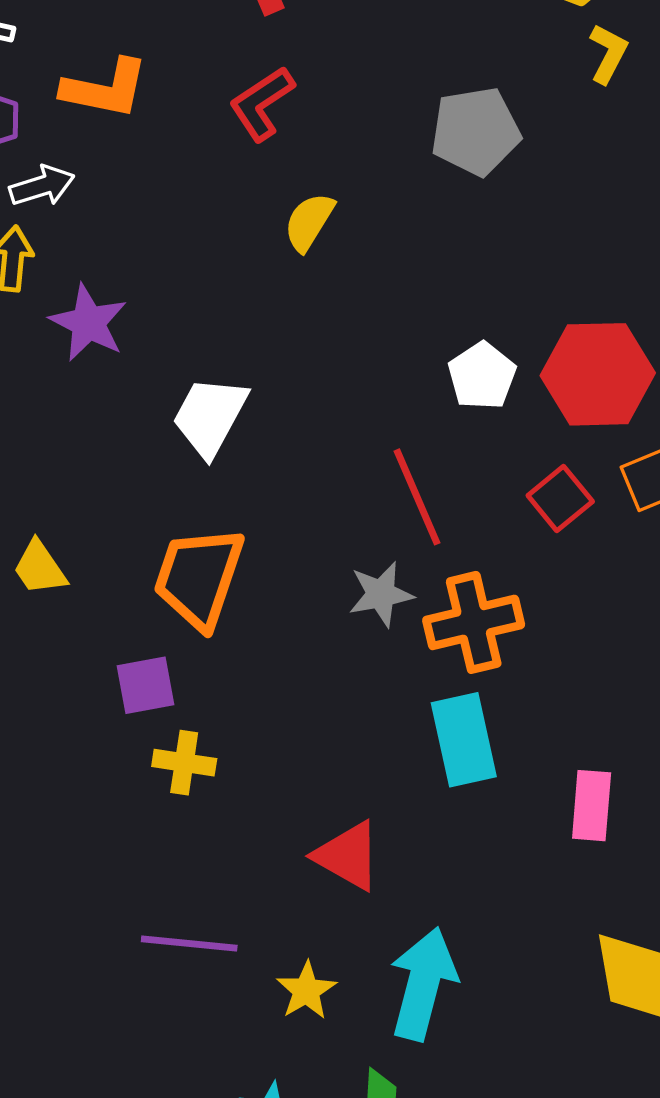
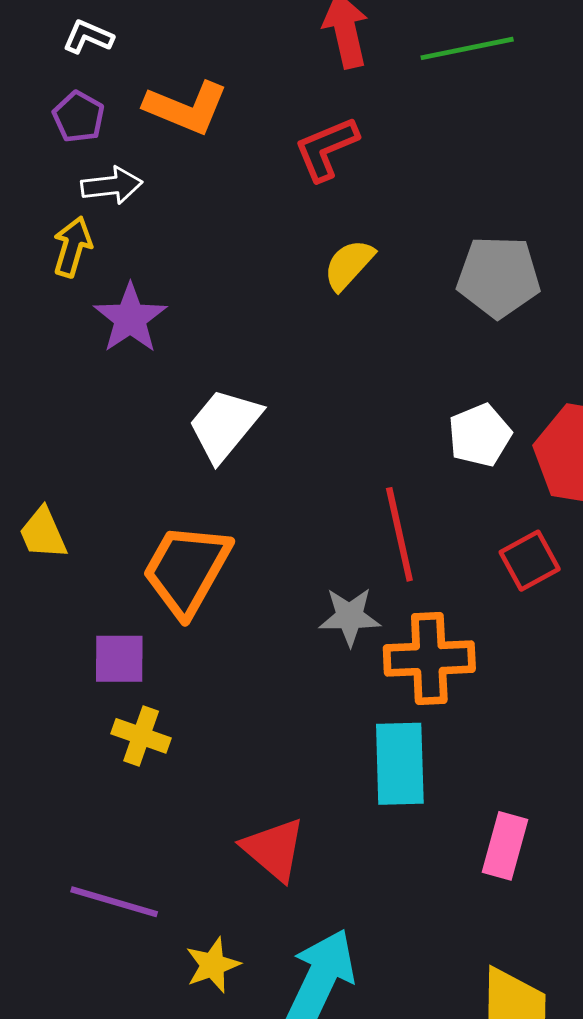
gray pentagon: (475, 131) -> (498, 277), moved

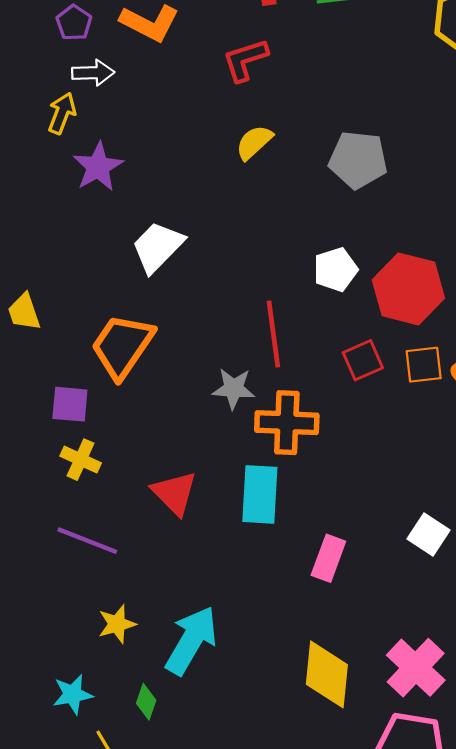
red triangle: (274, 849) -> (174, 493), moved
purple line: (114, 902) -> (87, 541), moved

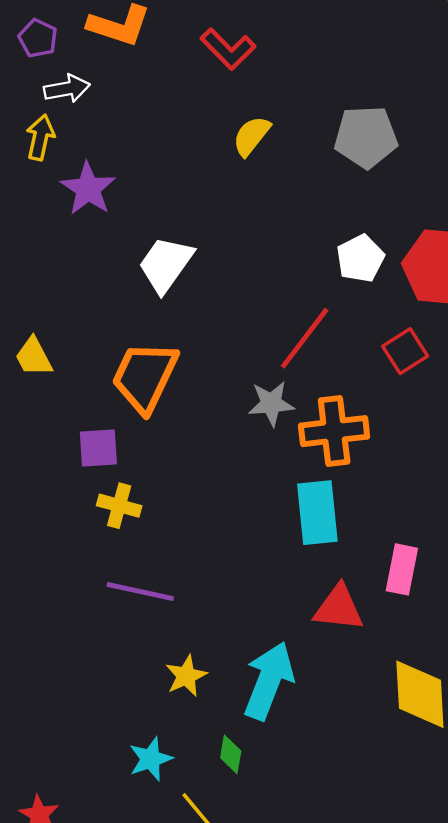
red L-shape: (245, 60) -> (228, 49), turned -108
red line: (273, 334) -> (305, 338), turned 54
red triangle: (174, 493) -> (339, 608), moved, turned -30

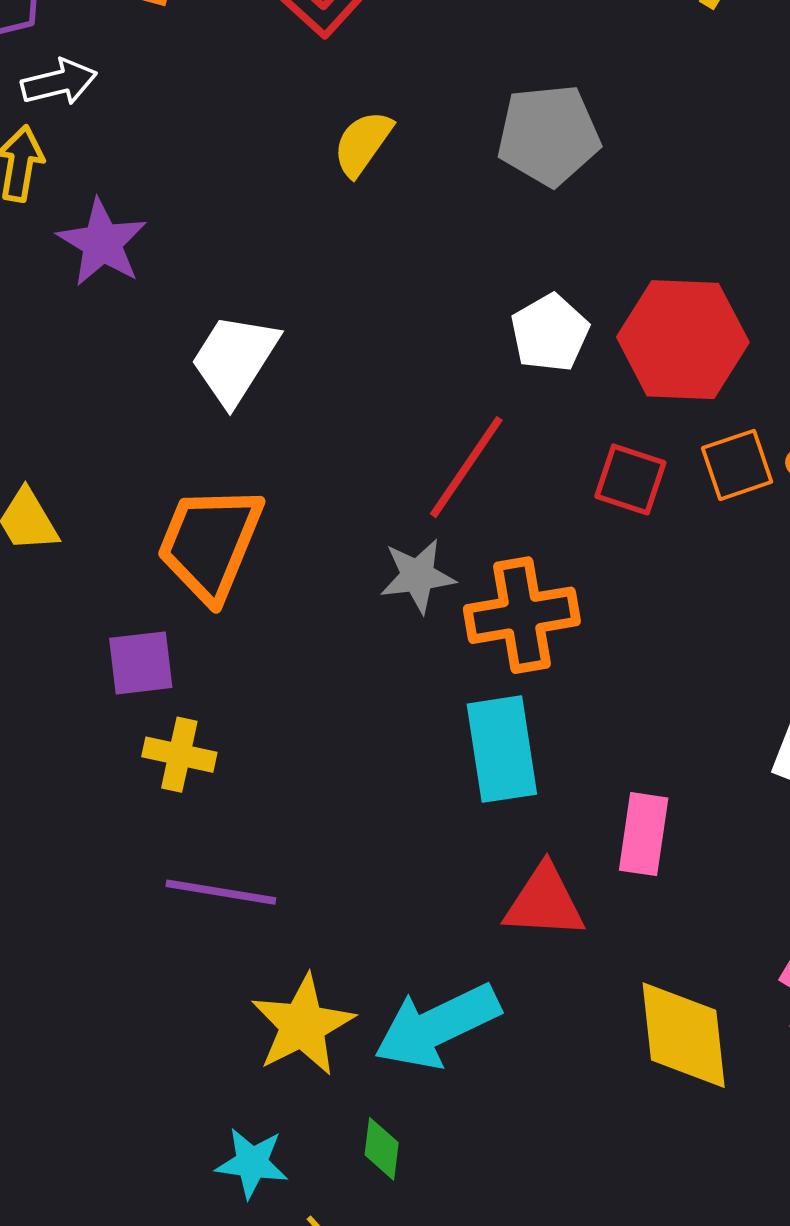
red square: (405, 351) -> (630, 479), turned -36
yellow star: (186, 676) -> (303, 1025), size x1.5
cyan arrow: (269, 681) -> (437, 1026), turned -134
cyan star: (151, 759) -> (252, 1163), turned 30

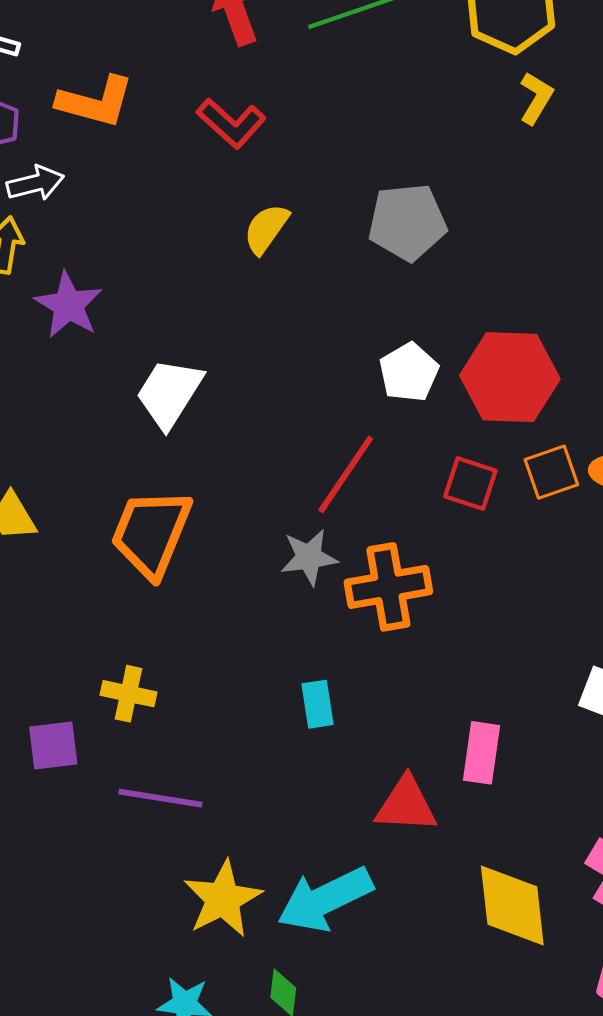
purple square: (141, 663) -> (53, 746), moved
cyan rectangle: (502, 749) -> (318, 704), moved, size x0.6

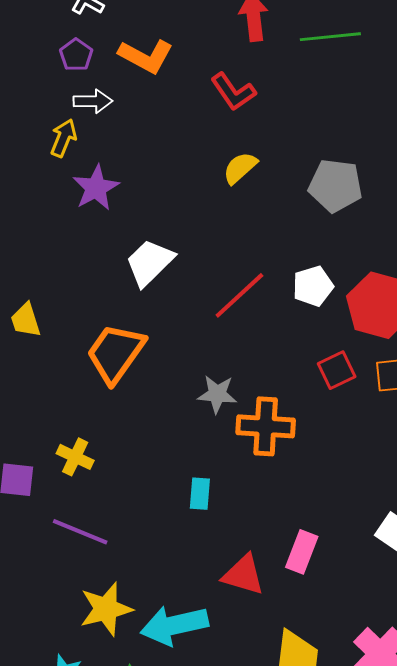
red line: (346, 474) -> (239, 295), moved
red square: (470, 483) -> (337, 370), turned 33

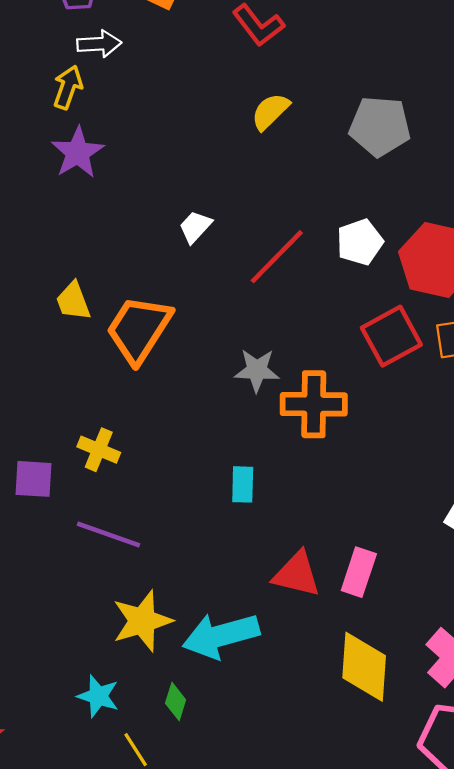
purple star: (96, 188) -> (78, 153), moved
white trapezoid: (150, 262) -> (195, 227), moved, size x0.6
yellow trapezoid: (26, 320) -> (73, 301), moved
red square: (337, 370) -> (391, 336), size x1.4
pink rectangle: (302, 552) -> (359, 572), moved

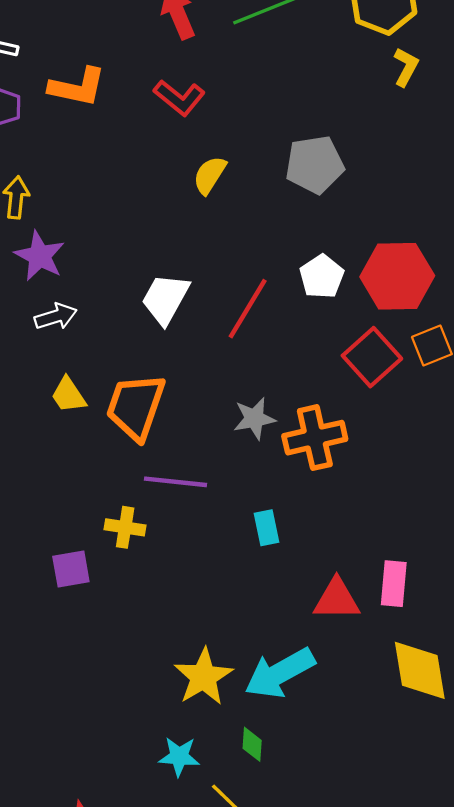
white arrow: (99, 44) -> (56, 317), moved
white trapezoid: (195, 227) -> (165, 299), size x1.6
purple line: (109, 534) -> (175, 482), moved

